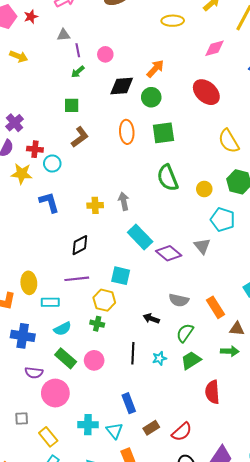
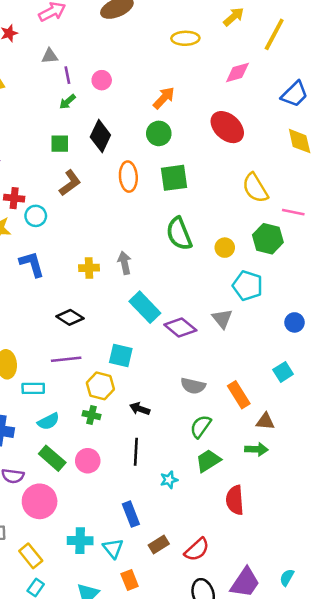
black diamond: (122, 86) -> (100, 136), moved, turned -60
black diamond: (80, 245) -> (70, 317), turned 60
black arrow: (151, 319) -> (140, 409), moved
cyan star: (159, 358) -> (169, 480), moved

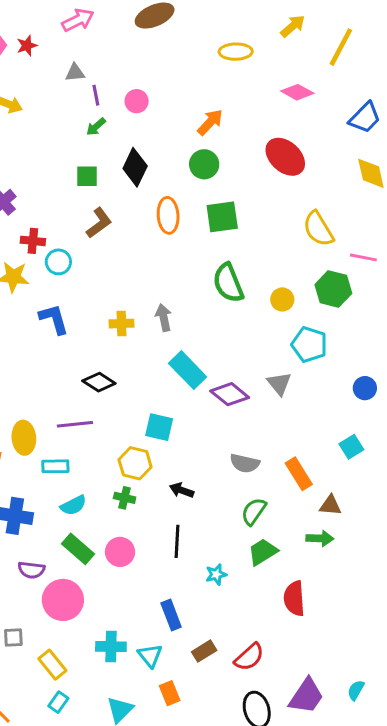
pink diamond: (237, 73) -> (297, 92), turned 44
purple line: (66, 359) -> (75, 424), moved

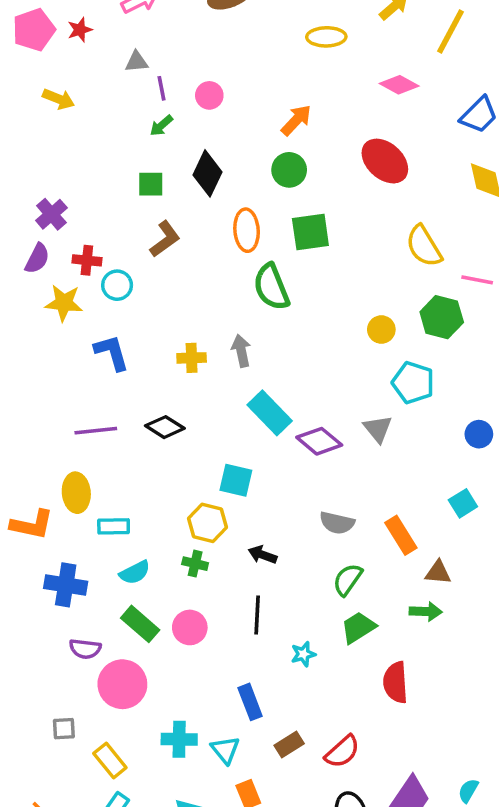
green semicircle: (228, 283) -> (271, 287), moved
purple line: (75, 424) -> (96, 431), moved

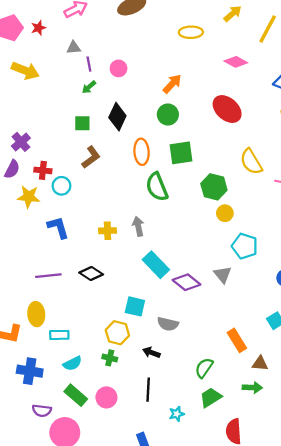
yellow arrow: (59, 99) -> (25, 71), size x1.4
green hexagon: (442, 317) -> (214, 187), moved
gray semicircle: (337, 523) -> (168, 324), moved

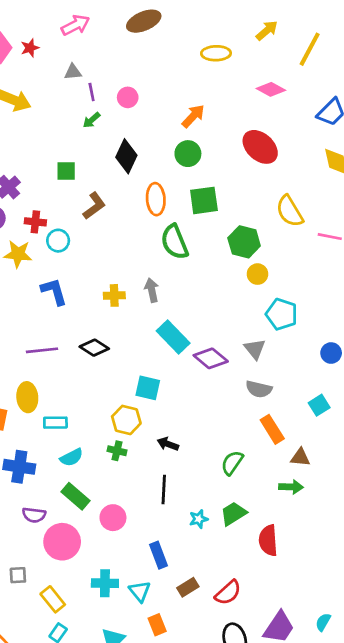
green square: (82, 123) -> (66, 171), moved
gray semicircle: (168, 324) -> (259, 389), moved
pink circle: (106, 397) -> (113, 518), moved
green trapezoid: (211, 397) -> (233, 514), moved

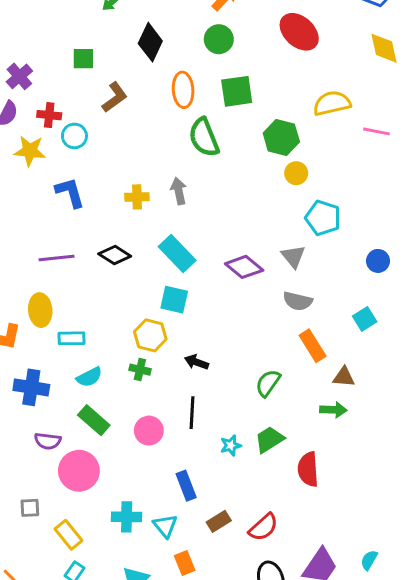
yellow semicircle: (290, 211) -> (332, 103), turned 108
cyan rectangle: (173, 337) -> (177, 253), moved
pink circle: (113, 518) -> (149, 431), moved

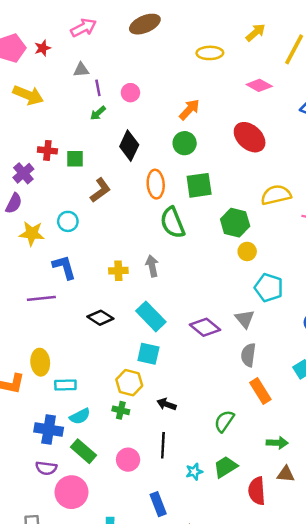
red cross: (49, 115) -> (47, 150), moved
purple line: (57, 258) -> (41, 298), moved
gray semicircle: (298, 301) -> (248, 355), turned 85
brown triangle: (344, 377) -> (286, 474), moved
blue cross: (31, 387) -> (49, 430), moved

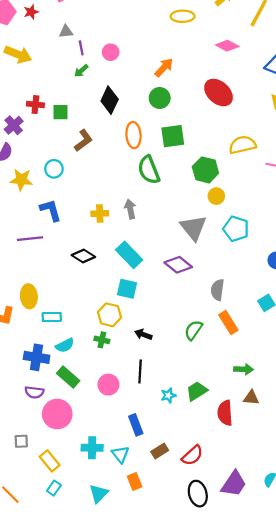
gray triangle: (245, 319) -> (193, 228), moved, size x1.5
green semicircle: (224, 421) -> (193, 330), moved

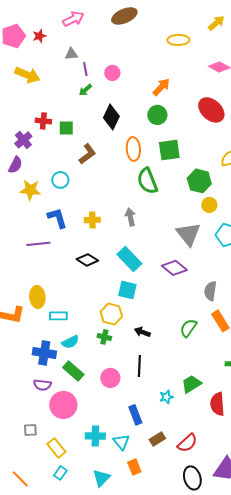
yellow cross: (100, 213) -> (92, 220), moved
cyan star: (168, 395) -> (166, 397), moved

